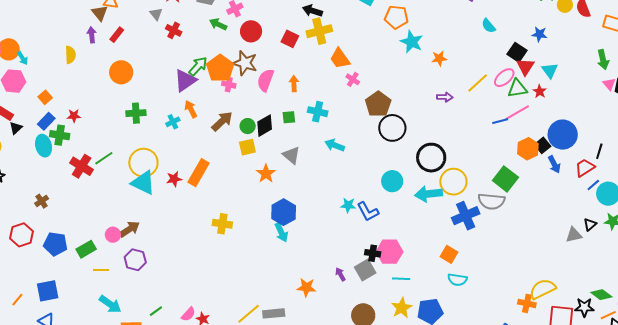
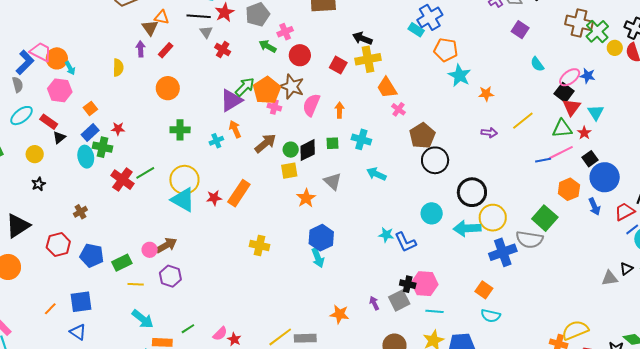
pink ellipse: (504, 78) -> (570, 77), moved
black square: (543, 145) -> (590, 159), moved

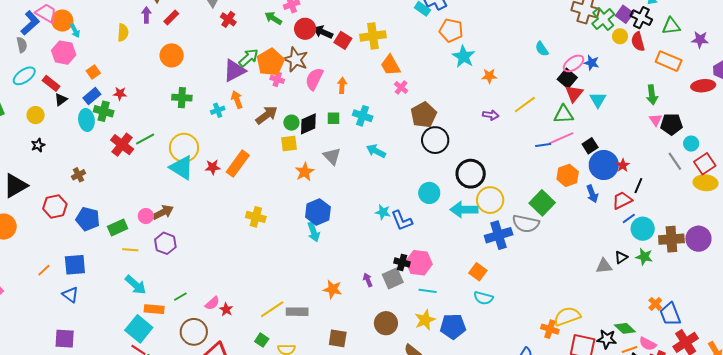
purple square: (520, 30) -> (624, 14), moved
black arrow: (362, 38) -> (323, 32), moved
red star: (584, 133) -> (623, 165), moved

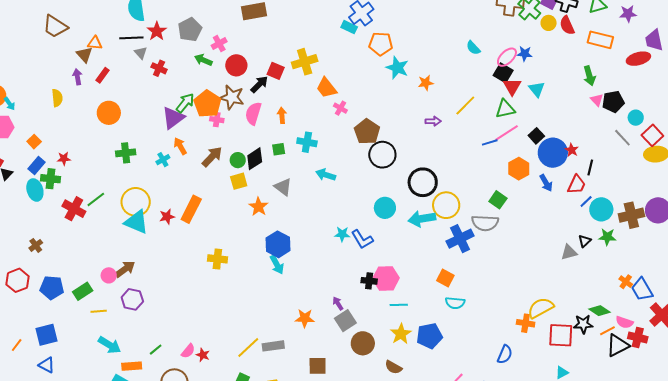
black arrow: (323, 32) -> (259, 84), moved, turned 120
red trapezoid: (622, 200) -> (577, 185), turned 150
green square: (542, 203) -> (498, 200), size x0.7
gray square: (393, 278) -> (345, 321), moved

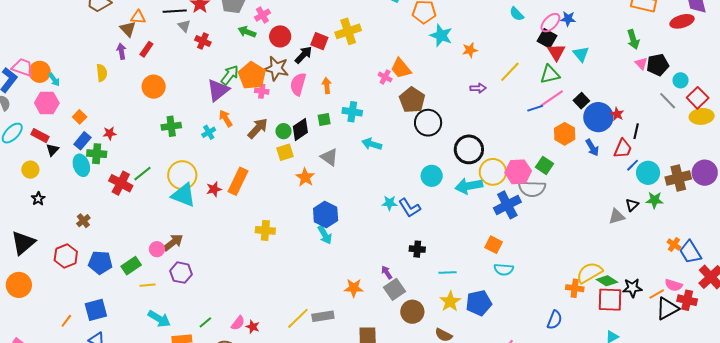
orange trapezoid: (326, 88) -> (401, 68), moved
pink hexagon: (386, 278) -> (518, 172), moved
green diamond: (600, 311) -> (607, 281), moved

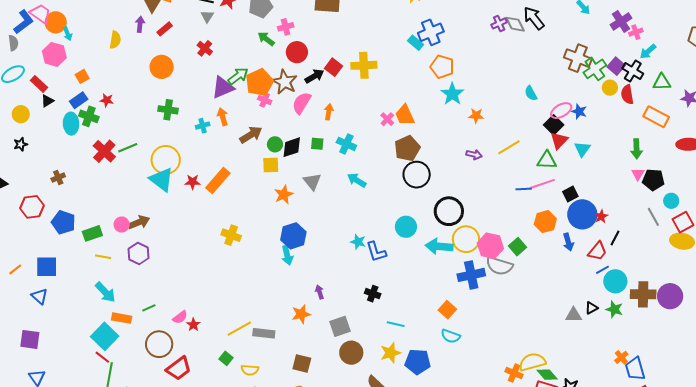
red cross: (203, 41) -> (205, 48), moved
purple arrow: (387, 272) -> (320, 292), moved
orange star: (354, 288) -> (301, 314), turned -30

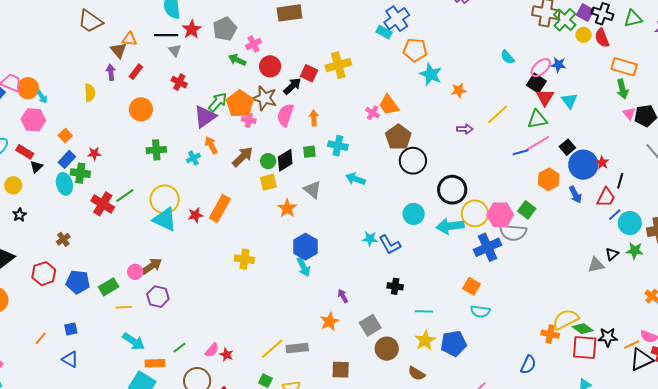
orange rectangle: (656, 117) -> (624, 67), moved
blue square: (47, 267) -> (71, 329), size x0.6

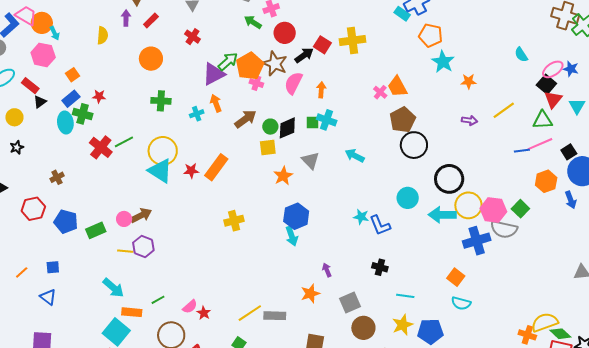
cyan cross: (338, 146) -> (327, 120), moved
yellow cross: (244, 259) -> (234, 221), turned -30
yellow line: (124, 307) -> (125, 251), moved

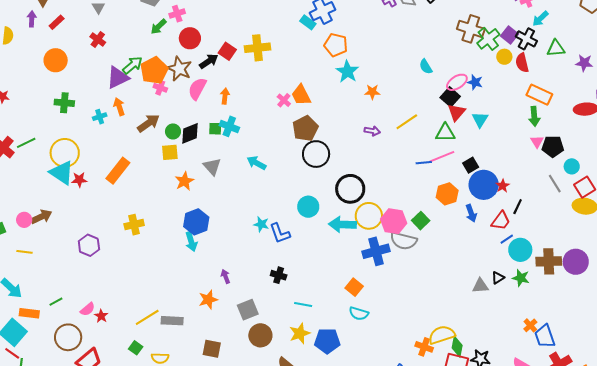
green arrow: (253, 22) -> (158, 27), turned -78
red star: (191, 171) -> (79, 180), moved
purple hexagon: (143, 246) -> (89, 245), moved
green diamond: (560, 334) -> (457, 347), turned 55

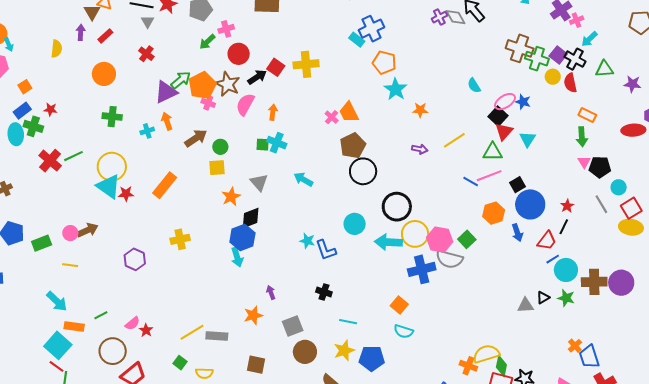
green cross: (488, 39) -> (537, 59), turned -35
orange rectangle: (539, 95) -> (587, 115), size x0.7
black diamond: (190, 133) -> (251, 218), moved
blue line: (424, 163) -> (471, 181), turned 35
red star: (503, 186) -> (567, 206), moved

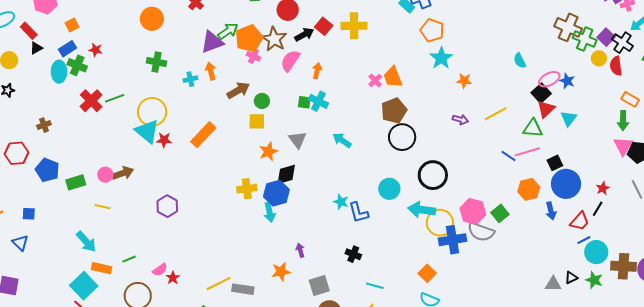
pink triangle: (584, 162) -> (623, 146), size x1.5
yellow circle: (415, 234) -> (440, 223), moved
yellow cross: (180, 239) -> (247, 189), moved

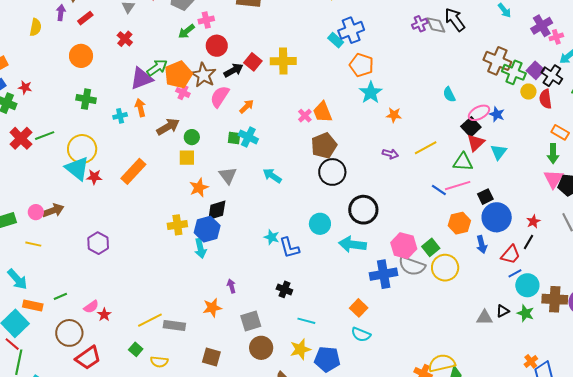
orange arrow: (317, 71) -> (247, 106), turned 35
yellow circle: (440, 223) -> (445, 268), moved

